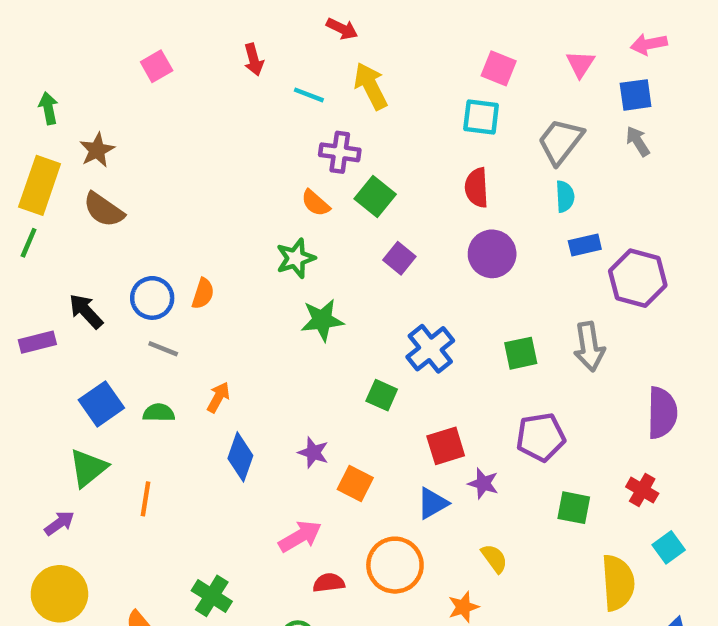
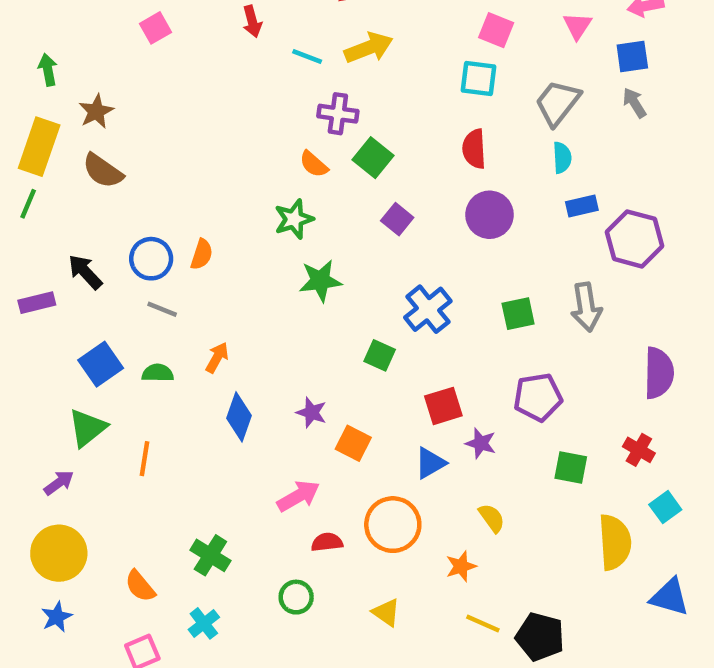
yellow arrow: (371, 86) -> (369, 48), turned 96

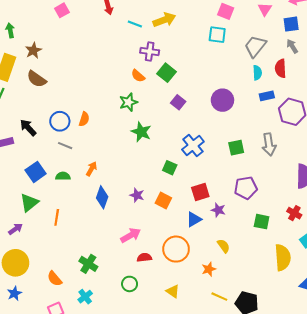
red semicircle: (474, 149) -> (281, 68), moved
green star: (320, 281) -> (141, 132), turned 30
orange square: (353, 443) -> (163, 200), moved

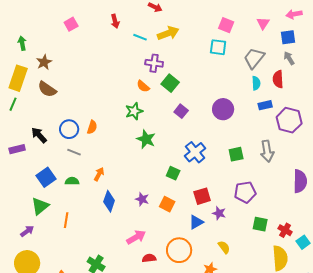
red cross: (294, 213) -> (285, 230), moved

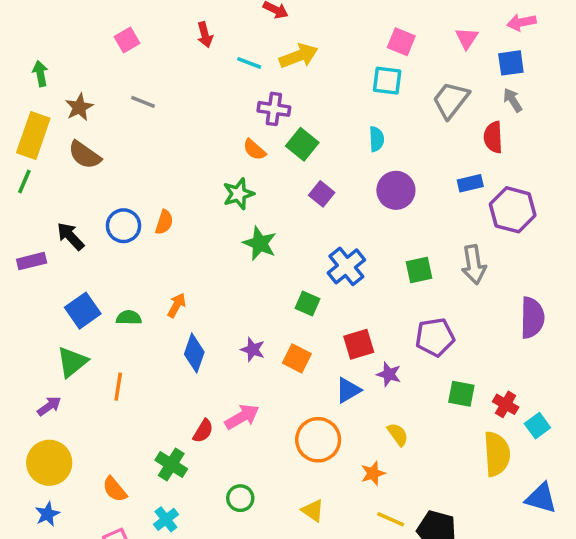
cyan semicircle: (256, 83) -> (376, 139), moved
gray line: (74, 152) -> (143, 102), moved
red semicircle: (149, 258) -> (203, 431), moved, turned 128

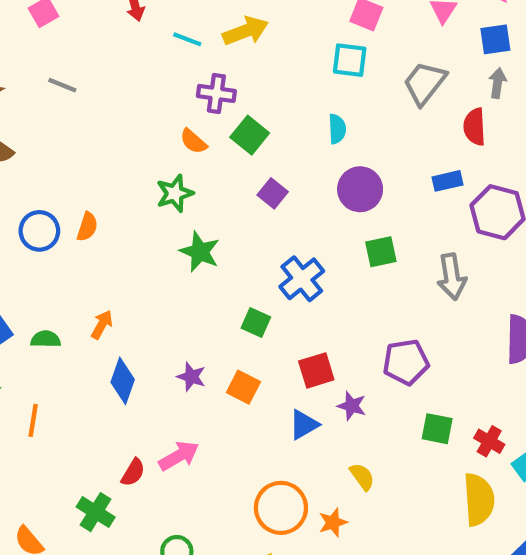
gray arrow: (513, 100) -> (497, 83), turned 40
green square: (419, 270) -> (381, 252), moved
orange circle: (318, 440) -> (281, 508), moved

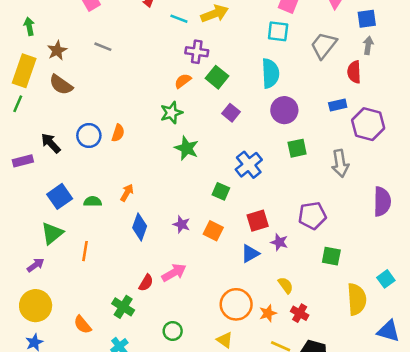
cyan semicircle: (337, 129) -> (270, 73), size x1.6
orange semicircle: (193, 141) -> (183, 81), turned 102
red cross: (489, 441) -> (300, 313), moved

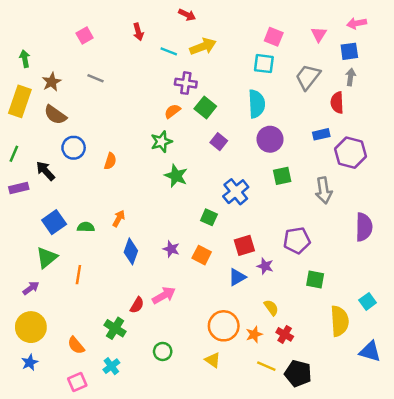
green line: (18, 104) -> (14, 154), moved
blue circle: (89, 136) -> (74, 148), moved

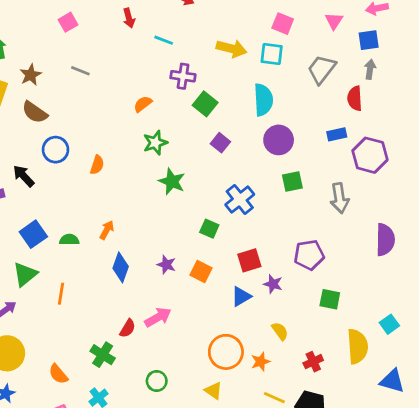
yellow arrow: (203, 46) -> (231, 49), moved, turned 35
orange semicircle: (172, 111) -> (143, 104), moved
red cross: (285, 334) -> (313, 362), moved, turned 35

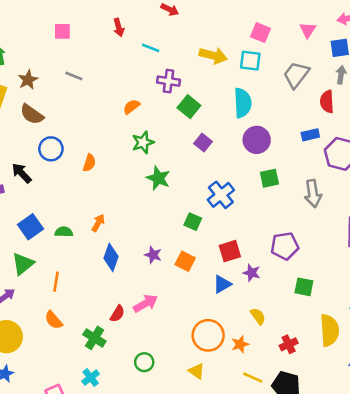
pink square: (68, 22) -> (62, 31), turned 30
orange semicircle: (58, 374) -> (54, 320), moved

